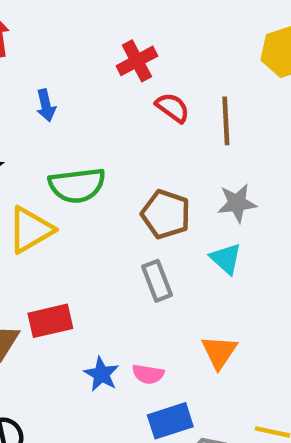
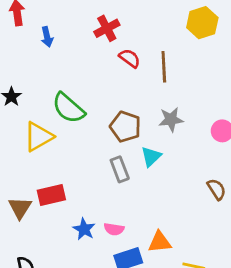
blue arrow: (46, 105) -> (47, 37), moved
green semicircle: (77, 185) -> (68, 108), turned 48
cyan triangle: (226, 259) -> (151, 157), moved, turned 35
orange triangle: (219, 352) -> (160, 242), moved, turned 50

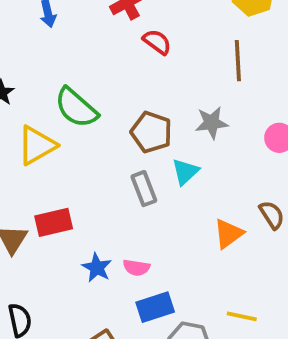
brown line: (164, 67) -> (238, 61), moved
orange triangle: (160, 242) -> (229, 234), moved, turned -30

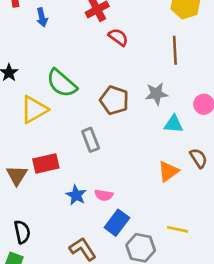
cyan triangle: (185, 172) -> (174, 124), moved, turned 48
gray rectangle: (144, 189) -> (91, 140), moved
blue rectangle: (155, 307) -> (117, 223), turned -35

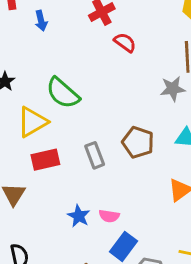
gray star: (156, 94) -> (173, 89), moved
brown pentagon: (114, 100) -> (138, 142), moved
red rectangle: (46, 163) -> (45, 160), moved

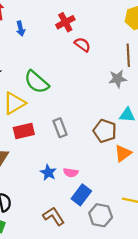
brown pentagon: (138, 142) -> (105, 131), moved

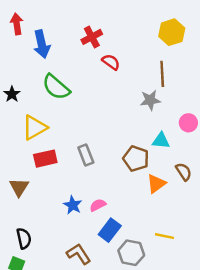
blue arrow: (21, 29) -> (42, 44), size x1.6
green semicircle: (37, 82) -> (56, 87), moved
pink semicircle: (71, 173) -> (98, 205), turned 144

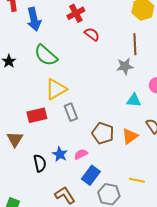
yellow triangle: (35, 128) -> (56, 89), moved
brown pentagon: (136, 159) -> (103, 133), moved
black semicircle: (24, 238) -> (40, 163), moved

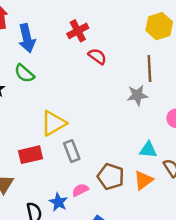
green semicircle: (46, 55) -> (24, 73), moved, size x0.7
cyan triangle: (134, 100) -> (148, 150), moved
pink semicircle: (81, 154) -> (80, 190), moved

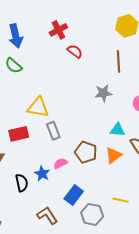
gray star: (137, 95) -> (103, 93), moved
yellow triangle: (54, 123) -> (38, 107), turned 40

